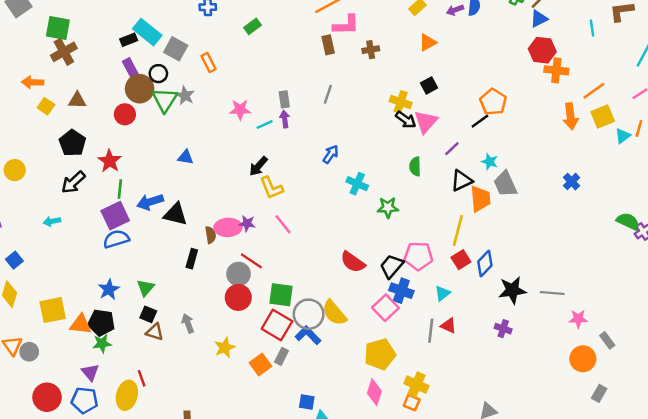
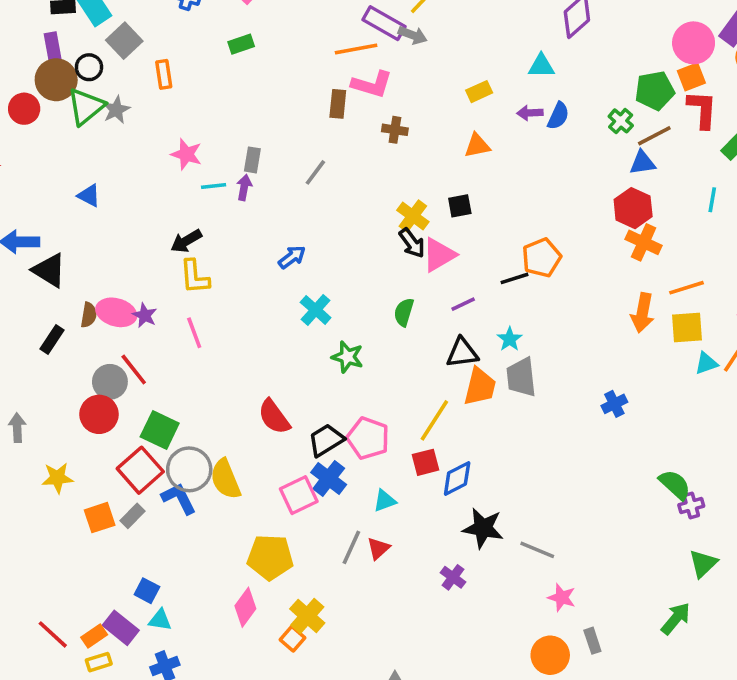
red triangle: (448, 326) -> (378, 548), turned 35

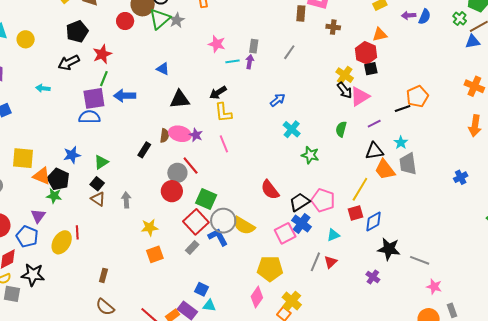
red hexagon: (633, 208) -> (366, 53), moved
black triangle: (49, 270) -> (180, 99), moved, turned -35
orange trapezoid: (480, 387) -> (385, 170), turned 130
yellow semicircle: (225, 479) -> (244, 226), turned -35
orange square: (100, 518) -> (155, 254), moved

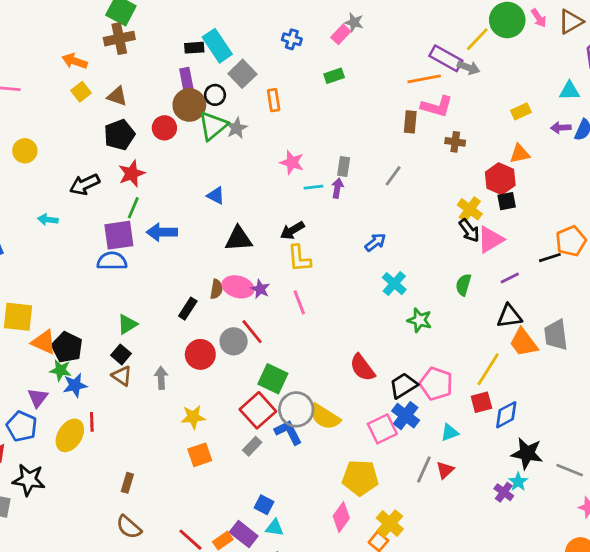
black pentagon: (77, 31) -> (119, 135), moved
cyan star: (401, 143) -> (518, 482), moved
blue star: (72, 155) -> (75, 385), moved
red circle: (172, 191) -> (200, 354), moved

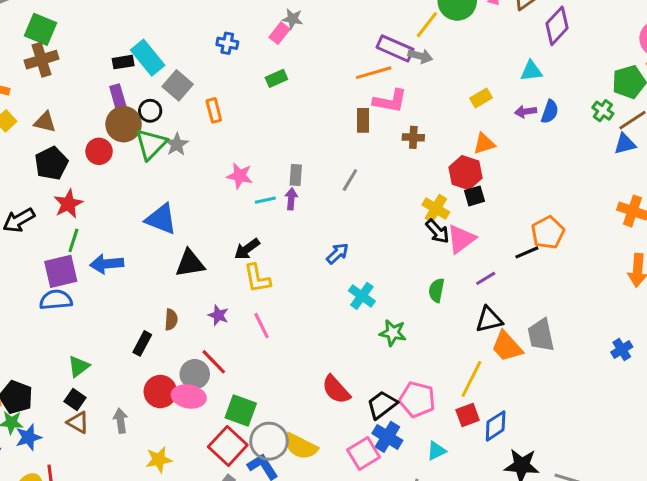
blue triangle: (216, 196) -> (161, 219), size x1.6
pink ellipse: (238, 287) -> (189, 396), moved

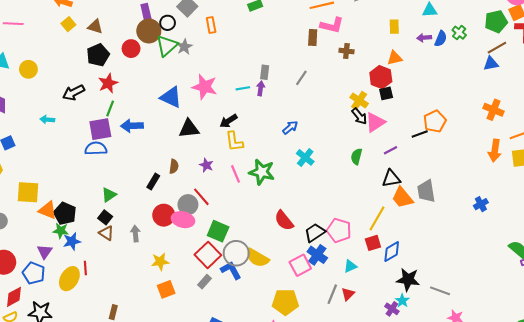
yellow rectangle: (481, 98) -> (394, 27), turned -64
green cross: (603, 111) -> (459, 33), moved
pink star: (240, 176) -> (204, 87), moved, size x1.4
green star: (393, 333) -> (262, 172), moved, size x1.4

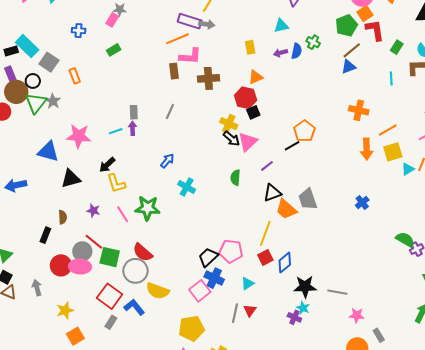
brown cross: (346, 51) -> (208, 78), size x1.5
red semicircle: (284, 221) -> (143, 252), moved
green square: (218, 231) -> (110, 257), moved
gray circle: (236, 253) -> (135, 271), moved

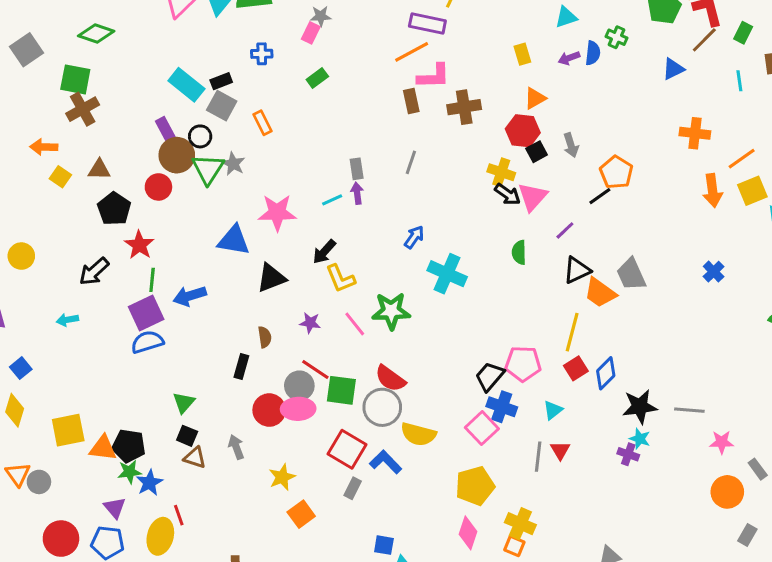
gray arrow: (207, 24) -> (571, 145), moved, turned 70
brown line: (352, 50) -> (704, 40), moved
black rectangle: (11, 51) -> (221, 81), moved
cyan cross: (187, 187) -> (447, 274), size x1.4

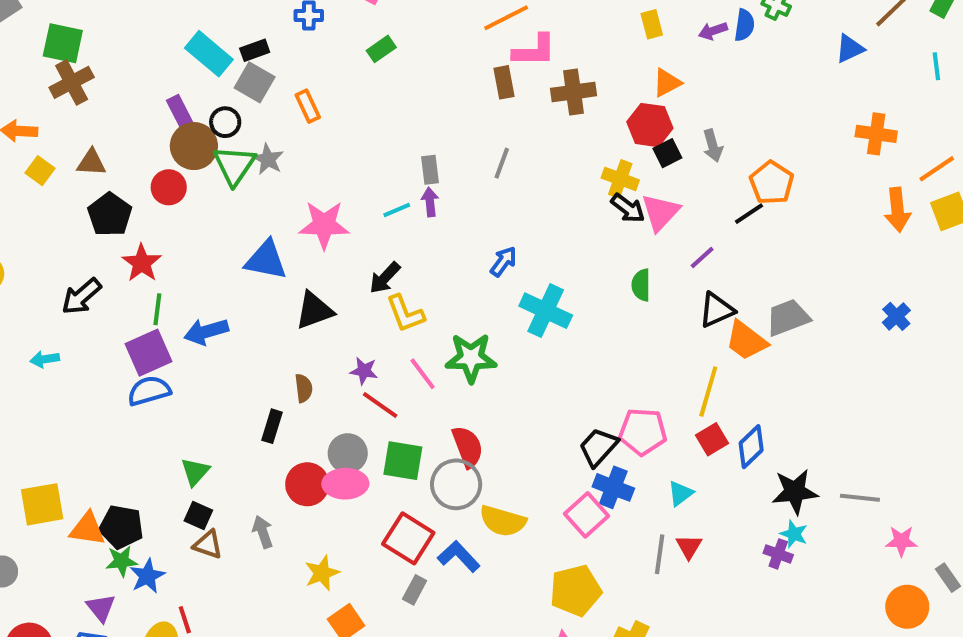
gray trapezoid: (631, 274) -> (788, 318), turned 92
red line: (315, 370) -> (380, 405), moved
red semicircle: (390, 379) -> (468, 447), turned -148

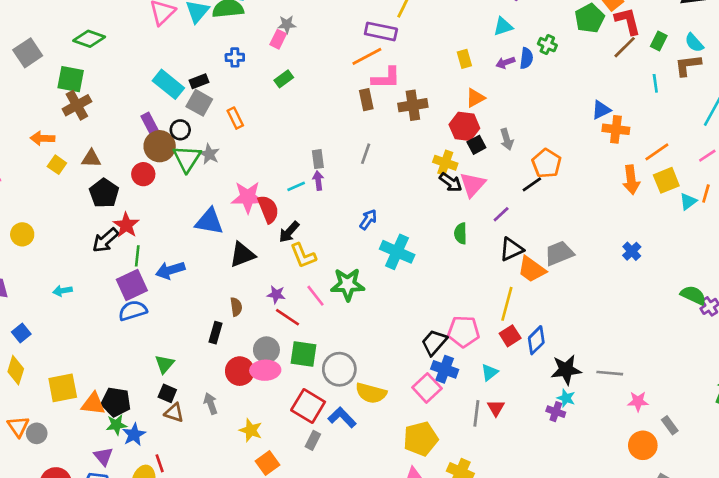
blue triangle: (850, 49) -> (601, 110), moved
black arrow: (81, 296) -> (105, 240), moved
red semicircle: (468, 447) -> (268, 209), moved
yellow star: (322, 573) -> (251, 430), turned -30

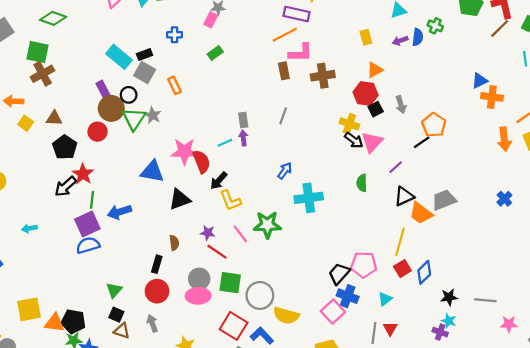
cyan cross: (397, 252) -> (309, 198), turned -32
black star: (566, 370) -> (449, 297), size x0.7
red circle: (240, 371) -> (157, 291), moved

